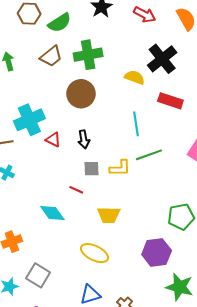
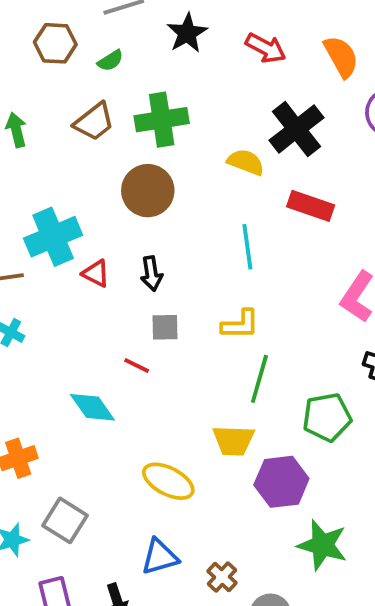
green semicircle: (59, 23) -> (110, 61), size x0.6
green line: (149, 155) -> (259, 379), moved, turned -55
yellow L-shape: (120, 168) -> (240, 324), moved
yellow trapezoid: (109, 215) -> (234, 441), moved

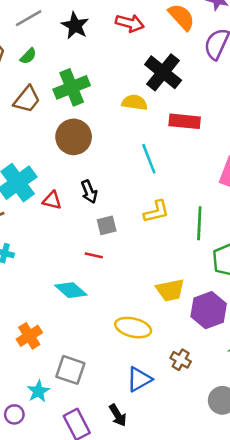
green line: (259, 379) -> (199, 223), moved
brown cross: (222, 577) -> (181, 360), moved

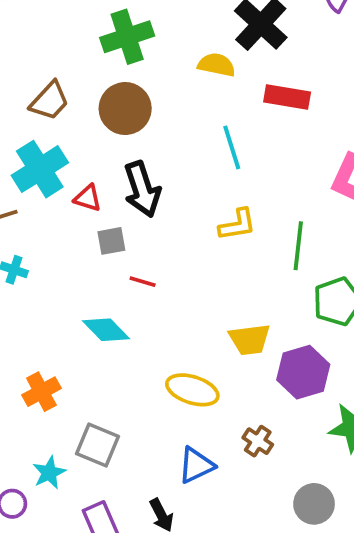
brown trapezoid: (27, 99) -> (49, 101), moved
black arrow: (89, 192) -> (142, 189), size x1.6
gray square: (107, 225) -> (111, 241), moved

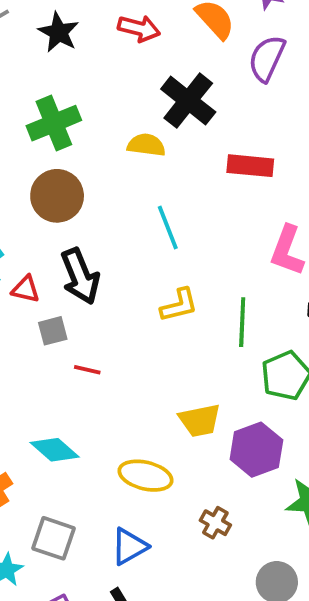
red rectangle: (287, 97) -> (250, 166), moved
cyan diamond: (106, 330) -> (55, 450), moved
blue triangle: (196, 465) -> (129, 546), moved

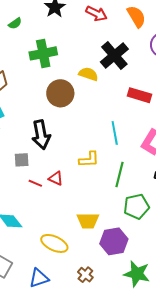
brown circle: (57, 196) -> (60, 93), moved
cyan line: (168, 227) -> (115, 133), moved
red triangle: (26, 289) -> (56, 178), moved

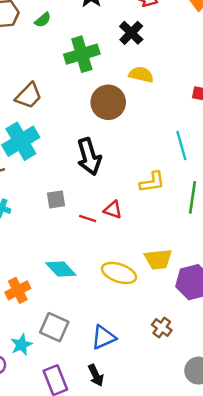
black cross: (114, 55) -> (131, 33), moved, size x0.7
gray square: (22, 160) -> (56, 199), moved
yellow ellipse: (54, 243) -> (119, 273), moved

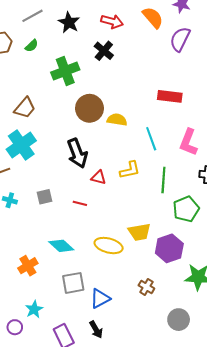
yellow semicircle: (141, 75) -> (117, 120), moved
gray square: (56, 199) -> (44, 197), moved
red triangle: (113, 210) -> (99, 177), moved
gray square: (54, 327) -> (73, 283), moved, turned -30

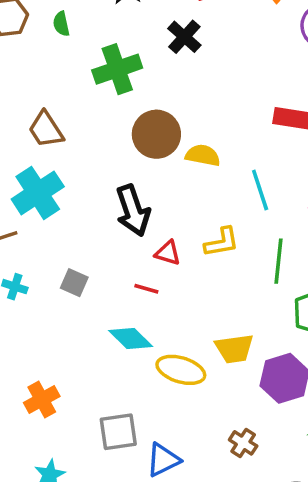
green semicircle: (32, 46) -> (61, 24), turned 120
brown trapezoid: (25, 108) -> (46, 130), turned 105
gray square: (44, 197) -> (74, 283), turned 35
red line: (80, 203) -> (146, 289), moved
cyan diamond: (61, 246) -> (131, 338), moved

